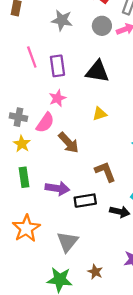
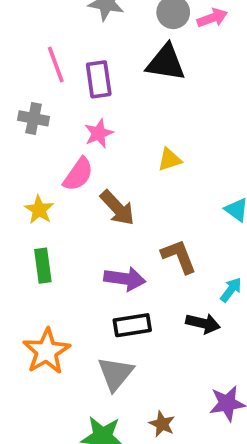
black triangle: (97, 71) -> (166, 63), moved
gray cross: (18, 117) -> (34, 118), moved
purple arrow: (57, 188) -> (125, 279), moved
black rectangle: (85, 201) -> (132, 325), moved

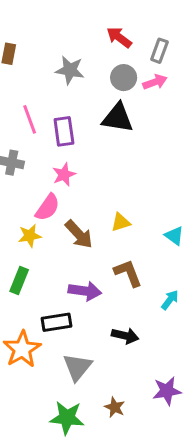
yellow triangle: (169, 159) -> (121, 222), moved
yellow star: (39, 210) -> (30, 236), moved, turned 30
green rectangle: (43, 266) -> (19, 280), turned 30
black arrow: (203, 323) -> (125, 336), moved
black rectangle: (132, 325) -> (56, 322), moved

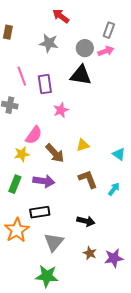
red arrow: (119, 37) -> (61, 16), moved
pink star: (64, 175) -> (61, 110), moved
purple arrow: (85, 291) -> (44, 181), moved
cyan arrow: (170, 300) -> (114, 189), moved
brown star: (115, 407) -> (90, 253), moved

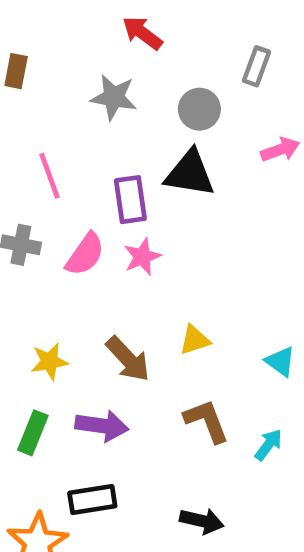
pink arrow: (106, 51) -> (280, 150), moved
purple rectangle: (45, 84) -> (130, 200), moved
pink semicircle: (34, 135) -> (85, 254), moved

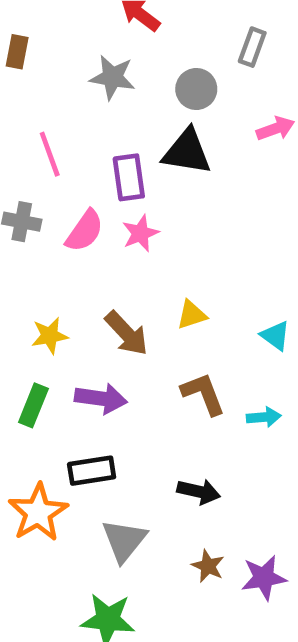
cyan arrow: (268, 445) -> (264, 417), turned 48

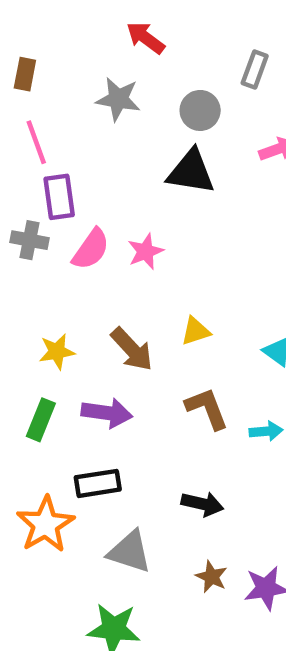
pink line: (50, 154) -> (36, 142), moved
purple rectangle: (129, 177) -> (59, 197), moved
gray triangle: (124, 540) -> (130, 552), turned -51

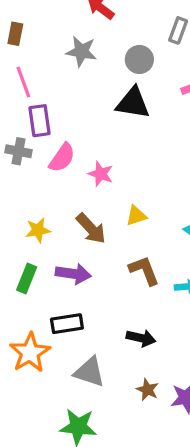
pink star: (146, 251) -> (101, 174), moved, turned -30

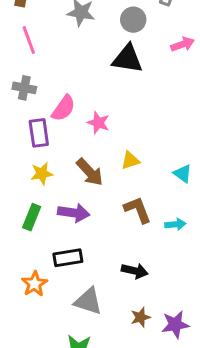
purple rectangle: (40, 121) -> (39, 133), moved
gray cross: (19, 151) -> (24, 88), moved
orange star: (30, 353) -> (34, 284), size x0.7
brown star: (147, 390) -> (140, 317), turned 30

